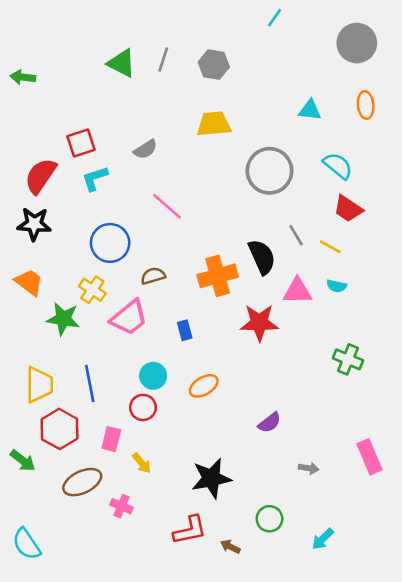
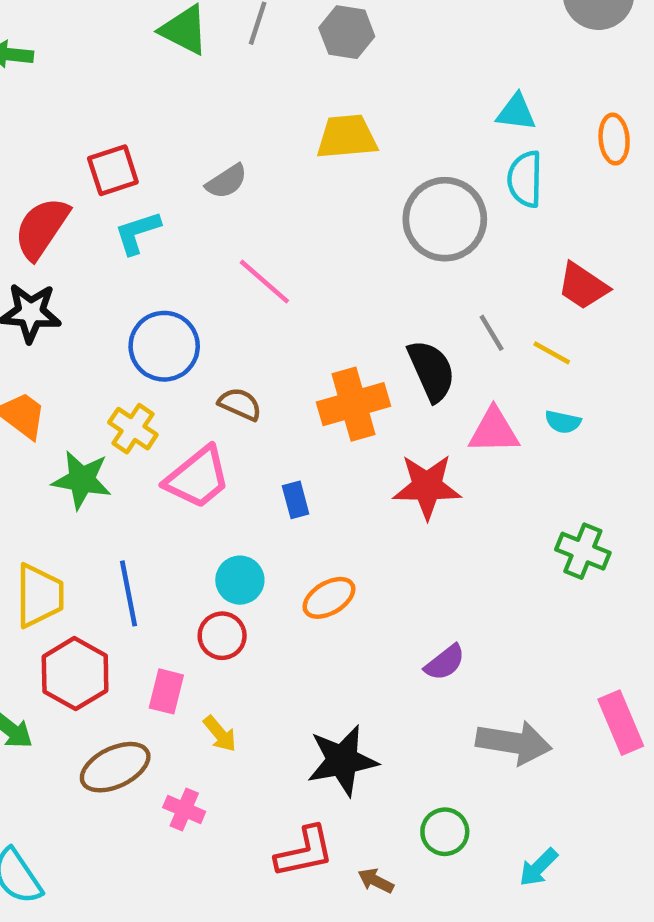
orange ellipse: (366, 105) -> (614, 139), moved
cyan semicircle: (338, 166) -> (525, 179), moved, turned -128
brown semicircle: (153, 276) -> (240, 404), turned 40
gray arrow: (309, 468) -> (514, 743), size x2.0

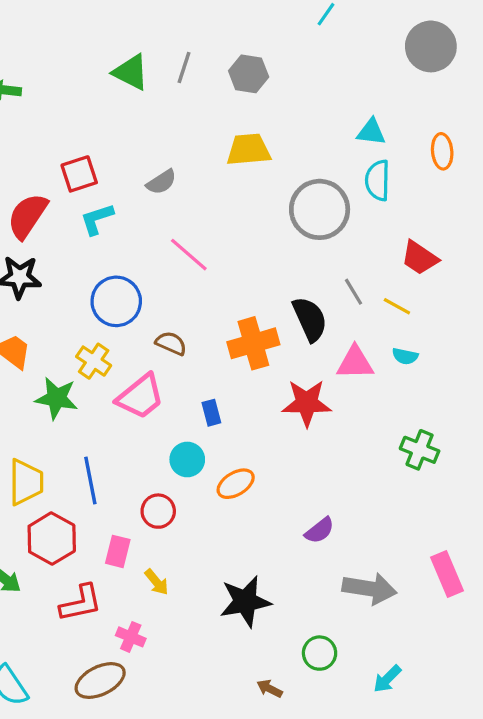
cyan circle: (240, 580) -> (187, 459), moved
brown ellipse: (115, 767) -> (100, 681), moved
red L-shape: (304, 852) -> (81, 603), moved

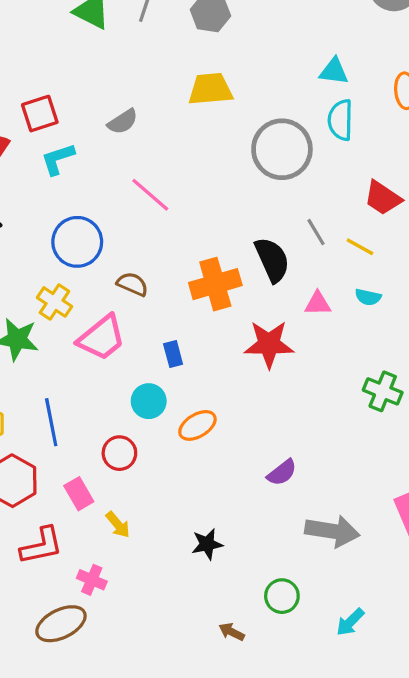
pink triangle: (355, 363) -> (318, 304), size x0.7
pink rectangle: (118, 551) -> (79, 494), turned -44
black star: (245, 601) -> (207, 544), size x0.6

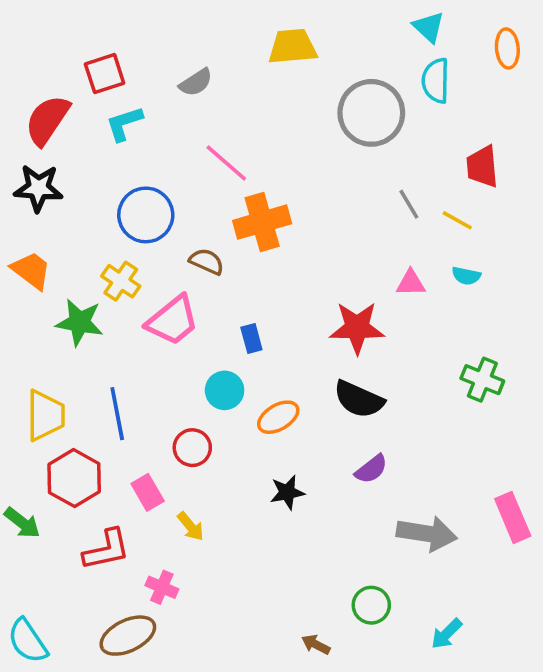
cyan triangle: (334, 71) -> (429, 27), turned 36
red trapezoid: (383, 198) -> (482, 167), turned 51
black semicircle: (272, 260) -> (359, 399), moved, turned 138
orange cross: (215, 284) -> (262, 222), moved
black star: (207, 544) -> (287, 492), moved

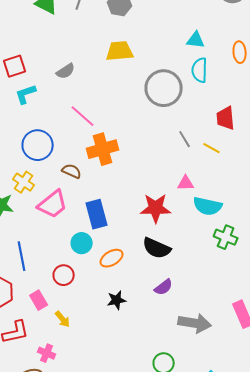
cyan triangle: (429, 27) -> (196, 40), turned -36
cyan semicircle: (466, 276) -> (208, 206), moved, size x1.8
blue rectangle: (251, 338) -> (97, 214), size x1.8

